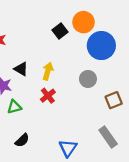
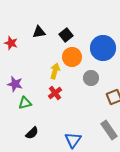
orange circle: (83, 22) -> (72, 57), moved
black triangle: (21, 69) -> (39, 32), moved, turned -40

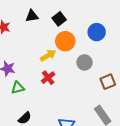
blue circle: (103, 48) -> (97, 32), size x0.7
yellow arrow: (55, 71) -> (48, 55), turned 42

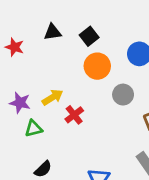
yellow arrow: (48, 55) -> (53, 97), moved

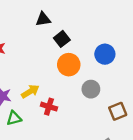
black triangle: (53, 32) -> (43, 19), moved
red cross: (74, 115) -> (49, 107), turned -35

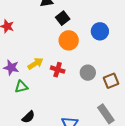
gray circle: (91, 89) -> (88, 73), moved
red cross: (49, 107) -> (58, 70), moved

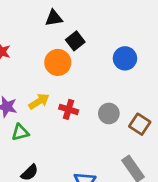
orange circle: (69, 40) -> (58, 62), moved
brown square: (111, 81) -> (140, 124), turned -35

